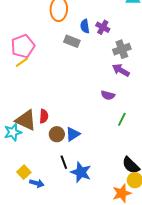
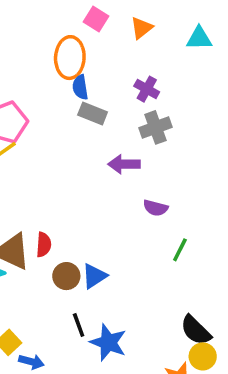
blue semicircle: (85, 26) -> (80, 87), moved
gray cross: (122, 49) -> (155, 127), moved
purple arrow: (121, 70) -> (124, 164), moved, turned -30

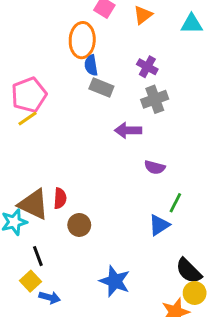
blue triangle: (94, 276) -> (159, 225), moved
black line: (79, 325) -> (38, 256), moved

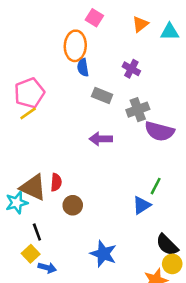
orange triangle: (143, 15) -> (140, 24), moved
gray rectangle: (101, 87) -> (102, 96), moved
gray cross: (155, 99) -> (138, 110), moved
purple arrow: (128, 130) -> (101, 139), moved
purple semicircle: (155, 167) -> (159, 131), moved, size x1.6

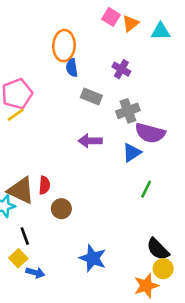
pink square: (94, 18) -> (111, 17), moved
blue triangle: (142, 205) -> (132, 153), moved

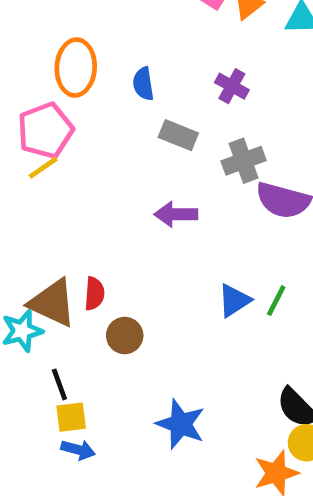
orange ellipse: (64, 46) -> (76, 68), moved
blue triangle: (132, 153) -> (234, 301), moved
yellow square: (18, 258) -> (71, 417), moved, turned 36

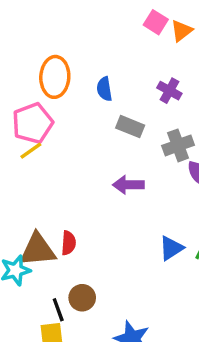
brown triangle: (52, 303) -> (38, 250), turned -30
brown circle: (125, 336) -> (82, 298), moved
black line: (59, 384) -> (58, 310), moved

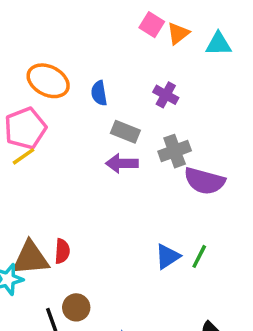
orange ellipse: (55, 77) -> (48, 81), turned -66
purple arrow: (128, 185) -> (122, 163), moved

